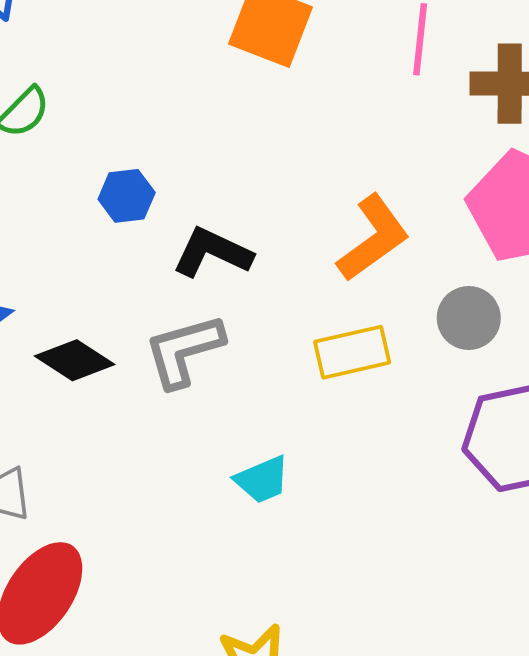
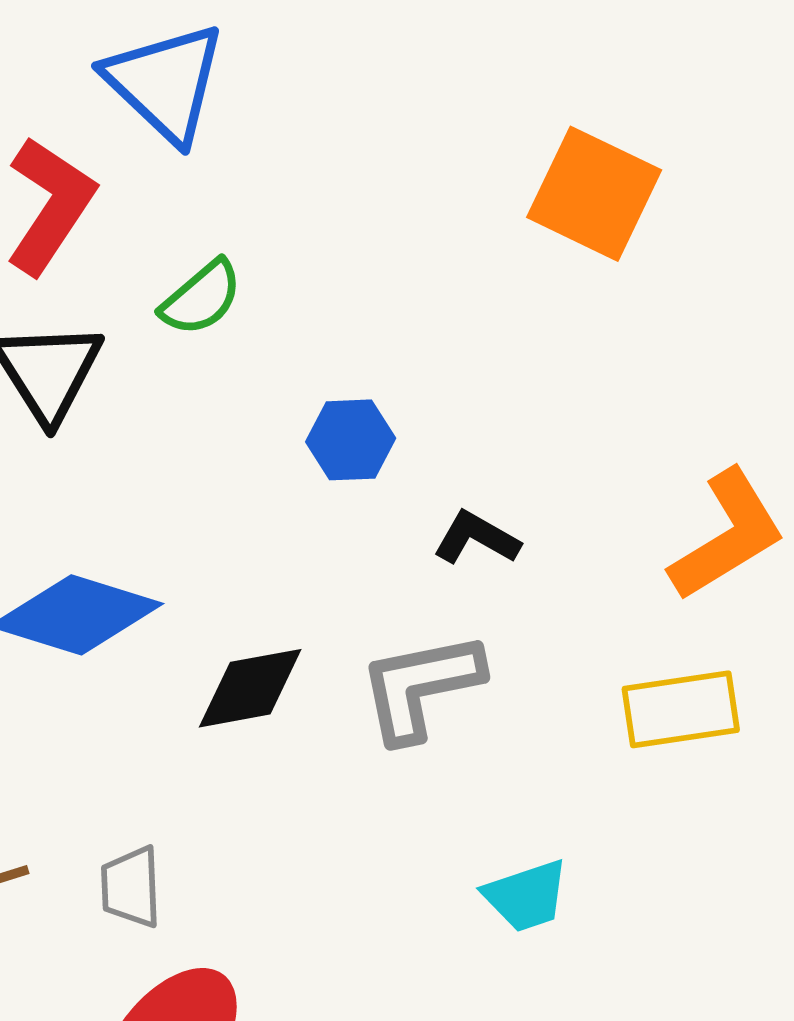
black L-shape: (212, 253) -> (477, 538), size x0.7
black diamond: (75, 360) -> (250, 688), turned -48

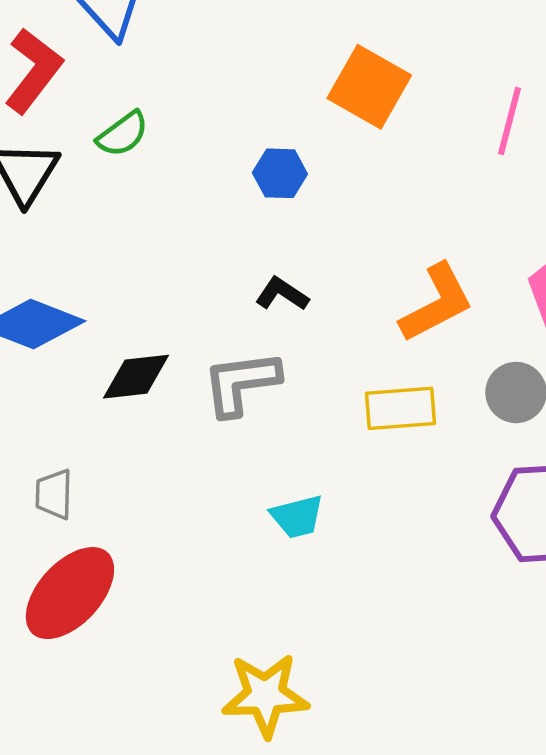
blue hexagon: (351, 440) -> (280, 173), moved

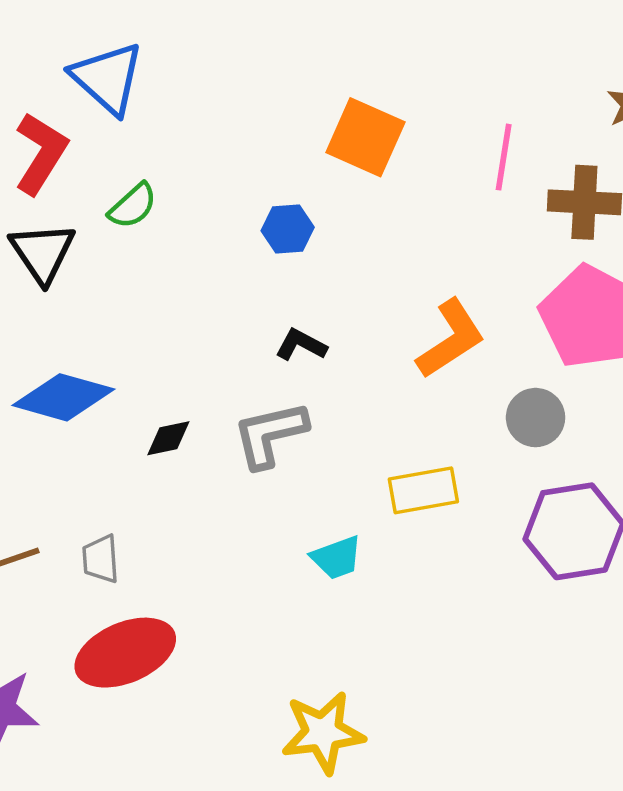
black diamond: (136, 377) -> (168, 438), size x0.7
yellow rectangle: (400, 408) -> (423, 490), moved
red ellipse: (70, 593) -> (125, 653), turned 30

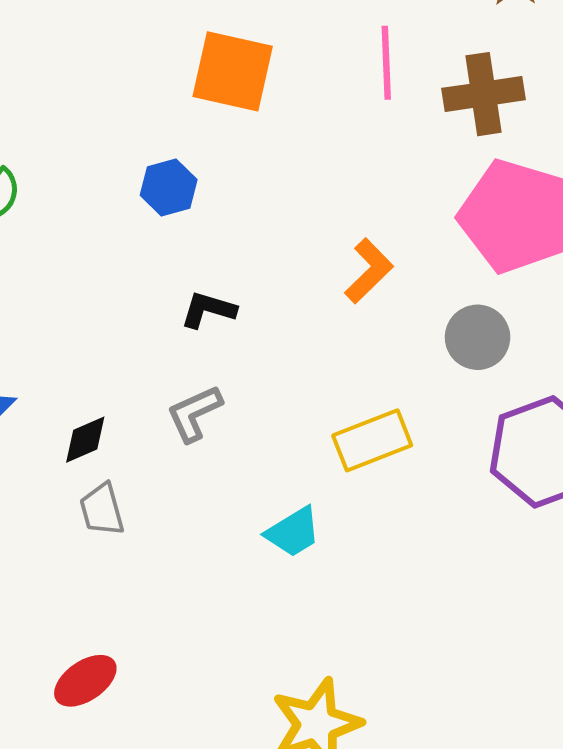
orange L-shape: (451, 339) -> (369, 271), size x0.7
gray L-shape: (270, 434) -> (194, 413), size x0.7
gray trapezoid: (101, 559) -> (102, 510), moved
red ellipse: (125, 653) -> (85, 681), size x0.6

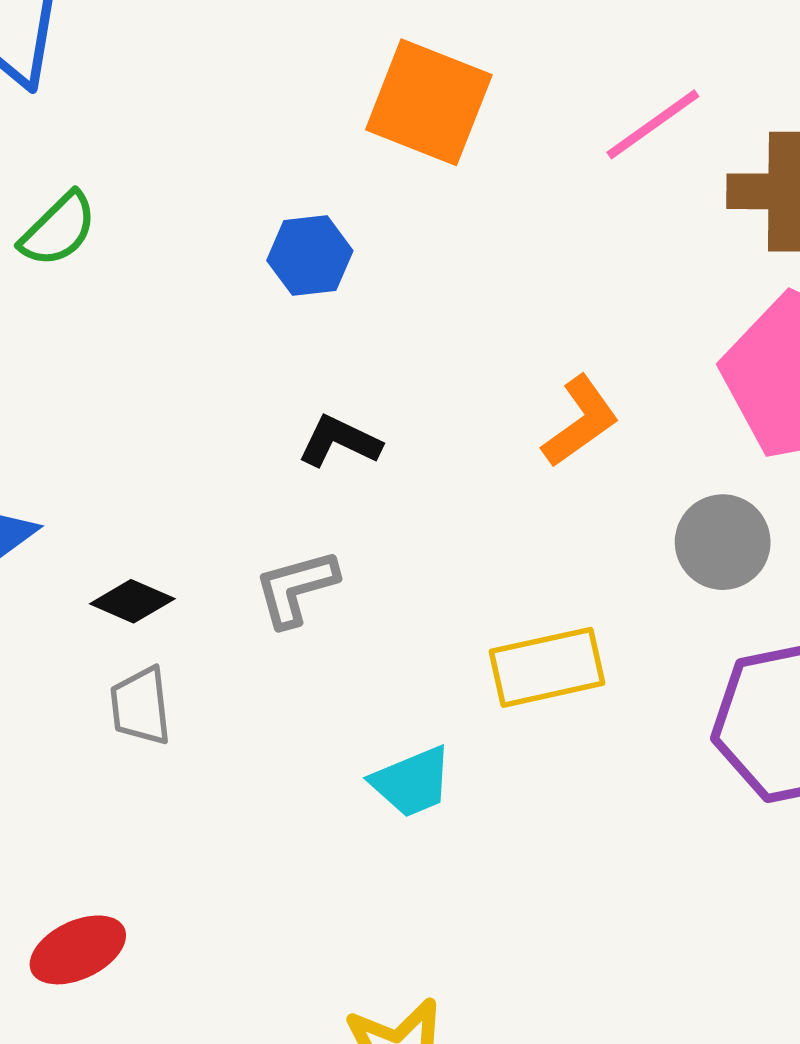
pink line: (386, 63) -> (653, 124), turned 48
black diamond: (85, 440) -> (132, 601), turned 38

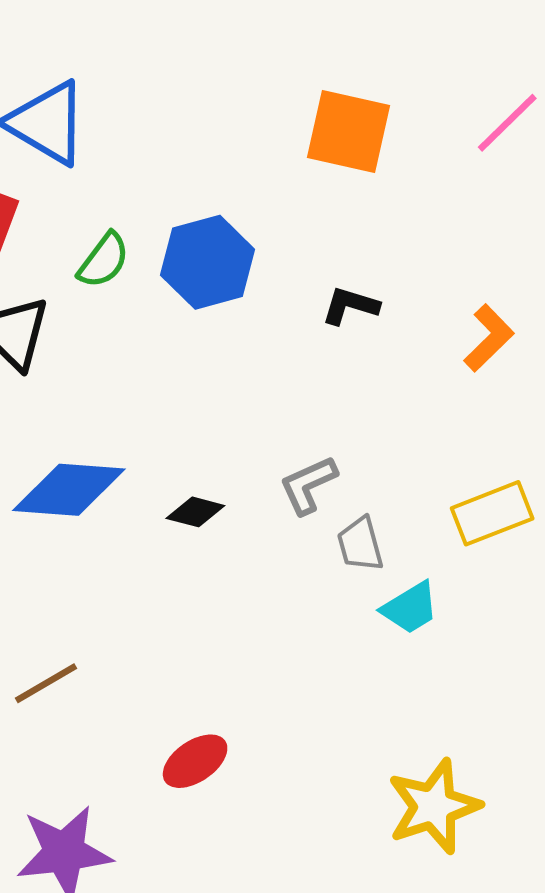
blue hexagon: (310, 256) -> (208, 262), moved, size x1.6
black L-shape: (340, 441) -> (350, 306), moved
gray trapezoid: (141, 706) -> (360, 544), moved

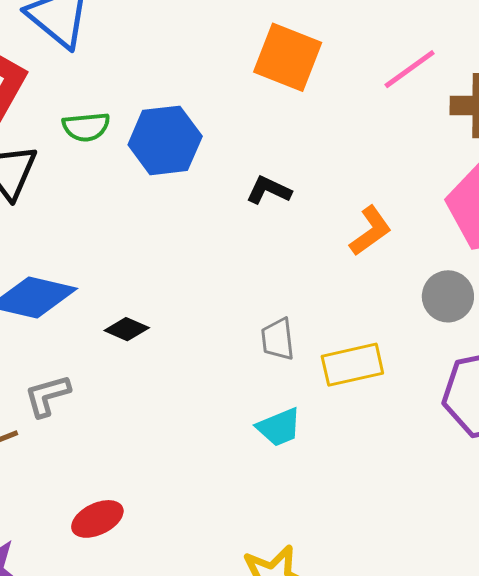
green semicircle: (104, 260) -> (86, 127), turned 39
gray L-shape: (308, 485) -> (47, 396), moved
gray trapezoid: (360, 544) -> (278, 339), moved

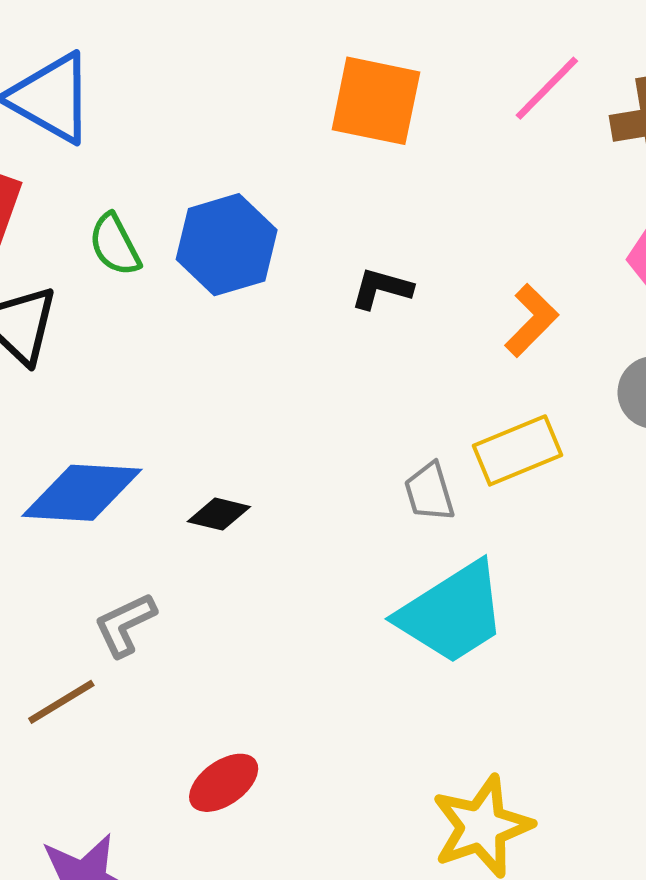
green semicircle: (86, 127) -> (115, 245), turned 78
yellow rectangle: (352, 365) -> (518, 450), moved
cyan trapezoid: (279, 427) -> (452, 613), size x1.8

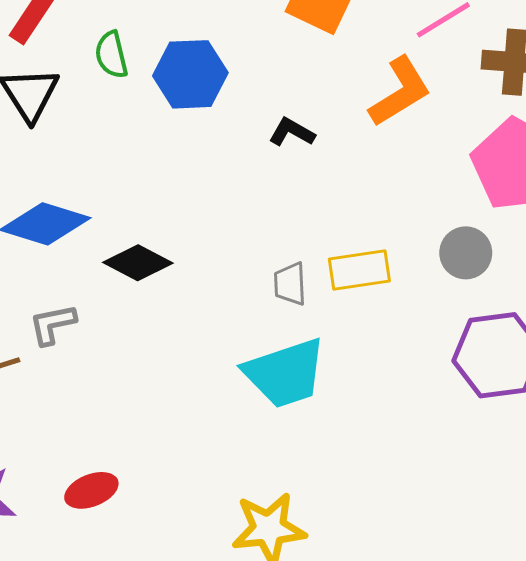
orange L-shape: (531, 320) -> (400, 92), moved, size x1.4
black diamond: (219, 514) -> (138, 263), size x1.5
red ellipse: (224, 783) -> (91, 490), moved

